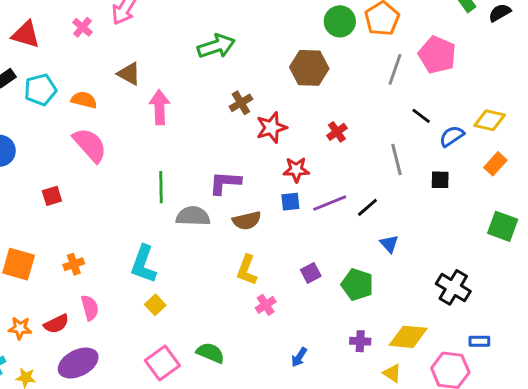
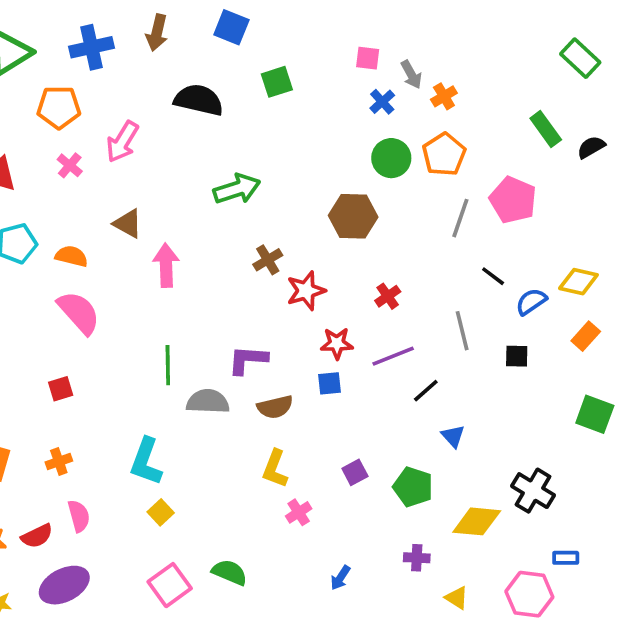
red square: (52, 196) -> (61, 389), moved
purple line: (330, 203) -> (393, 356), moved
yellow diamond: (408, 337) -> (477, 521), moved

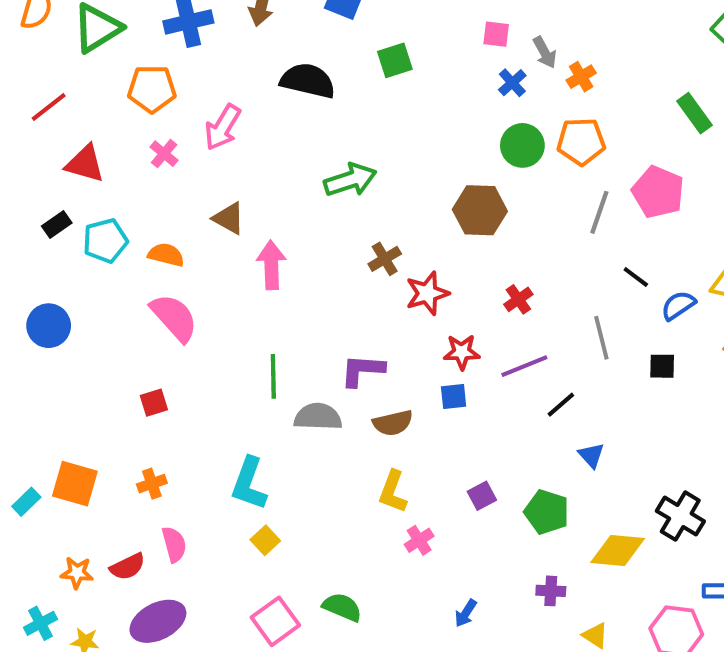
orange pentagon: (444, 154) -> (581, 141), turned 30

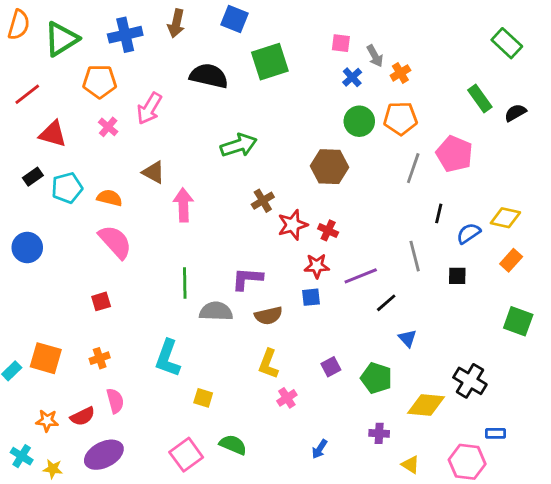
green square: (395, 60) -> (270, 62), size x1.5
black line: (636, 277) -> (439, 213), turned 66
red cross: (518, 299) -> (328, 230), moved, turned -30
yellow square: (265, 540) -> (203, 398), moved, turned -30
cyan cross: (41, 623) -> (22, 456), turned -30

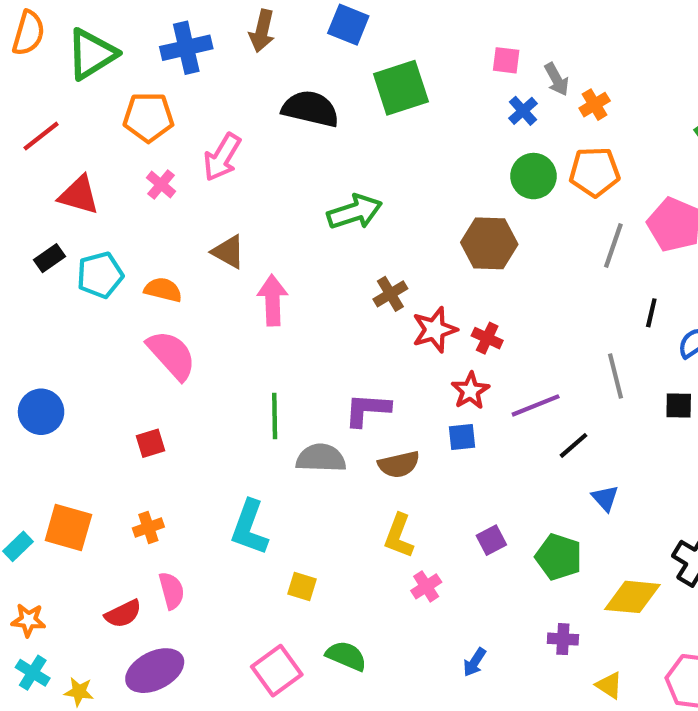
blue circle: (27, 248) -> (41, 412), moved
red star: (317, 266) -> (470, 391), turned -30
orange star: (47, 421) -> (28, 620), moved

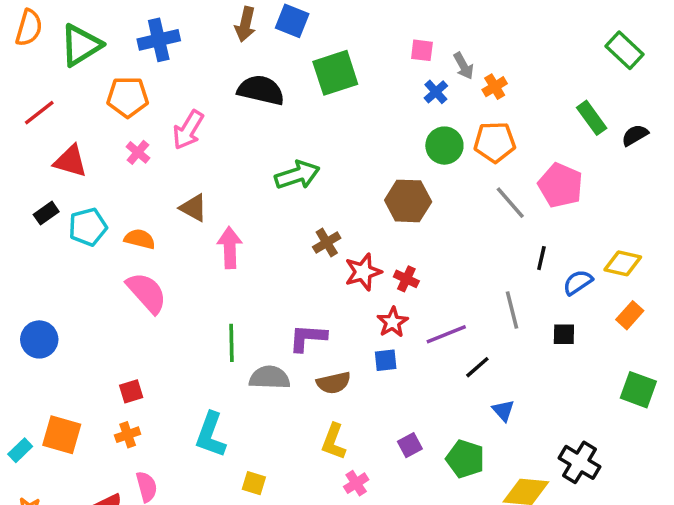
brown arrow: (262, 31) -> (245, 24), moved
gray line: (613, 246) -> (510, 203), turned -60
red square: (151, 443) -> (131, 391), moved

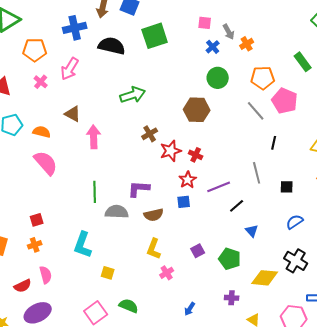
blue cross: (159, 40) -> (75, 28), moved
orange pentagon: (495, 142) -> (263, 78), moved
blue semicircle: (578, 282) -> (295, 222), moved

